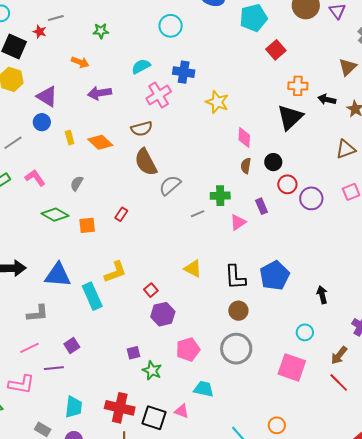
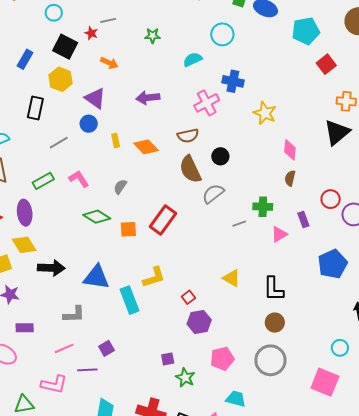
orange arrow: (80, 62) -> (109, 63), moved
cyan semicircle: (141, 66) -> (193, 60), moved
black circle: (273, 162) -> (220, 156), moved
red rectangle: (121, 214) -> (163, 220), size x2.0
blue pentagon: (275, 276) -> (332, 264), moved

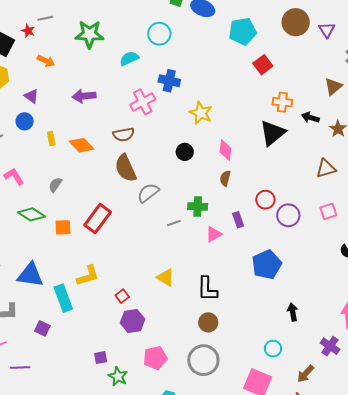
green star: (153, 36) -> (89, 34), size x1.8
purple triangle: (95, 98) -> (31, 96), size x0.7
black circle: (220, 156) -> (185, 152), moved
purple square: (107, 348) -> (42, 328), moved, turned -35

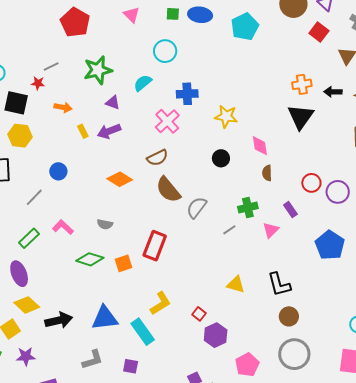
red square: (263, 65) -> (319, 32), moved
purple triangle: (31, 96) -> (113, 103), moved
yellow rectangle: (51, 139) -> (83, 131), moved
gray semicircle: (55, 185) -> (105, 224), turned -98

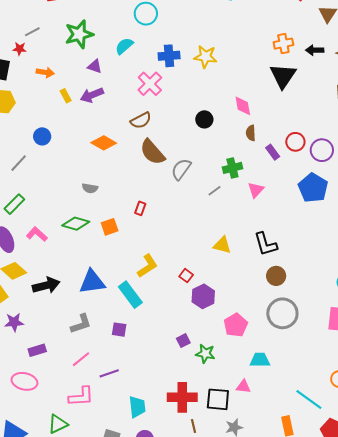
yellow star: (226, 116) -> (206, 57), moved
purple rectangle: (290, 210) -> (273, 152), moved
pink L-shape: (63, 227) -> (37, 234), moved
blue pentagon: (330, 245) -> (313, 188), moved
red rectangle: (155, 246) -> (140, 208), size x0.5

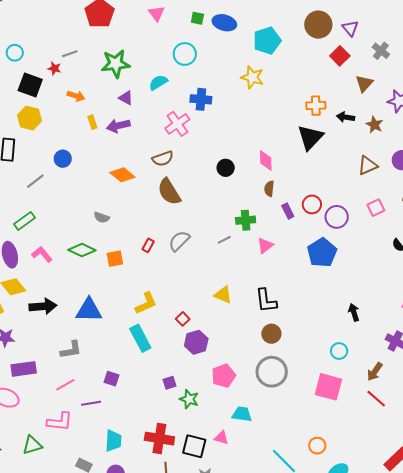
yellow star: (206, 57) -> (252, 77), moved
gray semicircle: (181, 169) -> (179, 241), moved
cyan rectangle: (130, 295) -> (140, 338), moved
purple square: (119, 330) -> (112, 379), moved
purple rectangle: (37, 350) -> (24, 369), size x1.4

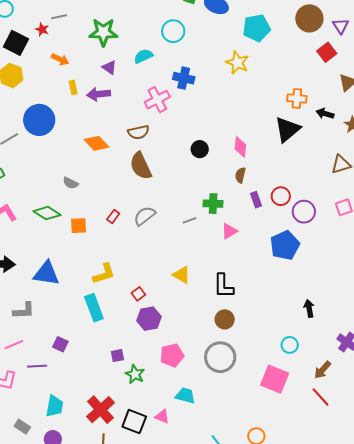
blue circle: (63, 159) -> (39, 120), size x1.8
red cross: (159, 439) -> (101, 410), turned 32

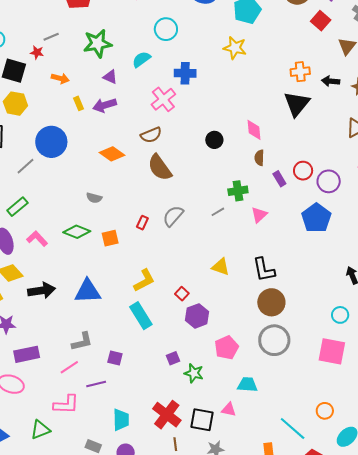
gray L-shape: (24, 311) -> (82, 342), moved
brown circle: (225, 319) -> (271, 302), size x1.4

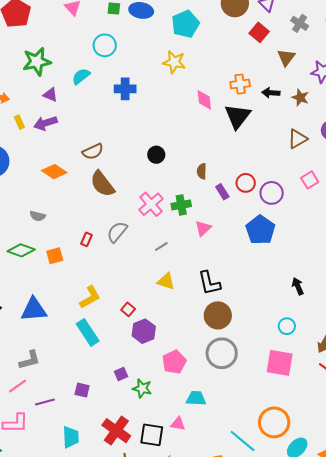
pink cross: (163, 99) -> (151, 204), moved
pink diamond: (254, 130) -> (204, 100), moved
gray line: (218, 212) -> (161, 247), moved
purple square: (115, 358) -> (82, 390), moved
orange circle: (325, 411) -> (274, 422), size x1.8

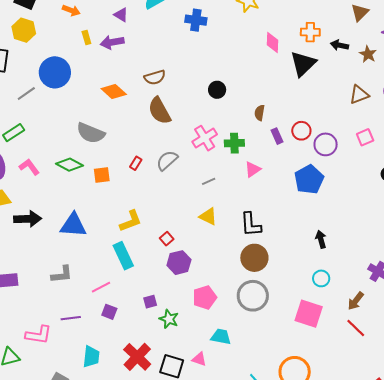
gray semicircle: (38, 216) -> (91, 133), size x1.8
black arrow: (298, 286) -> (321, 239), moved
pink line: (18, 386) -> (101, 287), moved

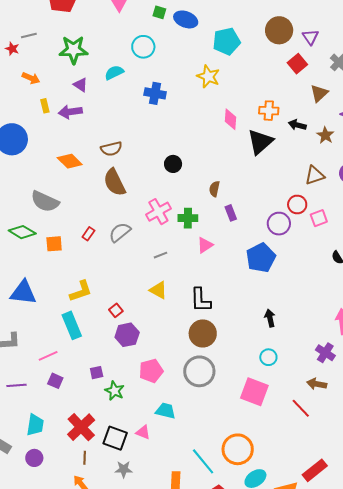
red circle: (301, 131) -> (297, 205), moved
brown arrow: (356, 301) -> (317, 384), moved, turned 60

